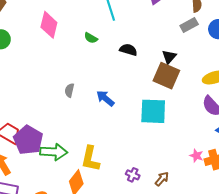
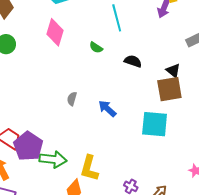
black triangle: (169, 57) -> (173, 71), turned -35
brown square: (166, 76) -> (169, 89), turned -36

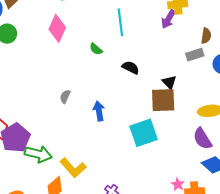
blue arrow: (107, 109) -> (99, 111), turned 30
cyan square: (155, 124) -> (144, 133), turned -32
yellow L-shape: (89, 168) -> (73, 168), turned -64

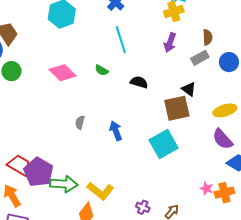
purple arrow: (168, 19) -> (170, 43), moved
pink diamond: (57, 28) -> (62, 73), moved, turned -60
black triangle: (169, 82) -> (189, 89), moved

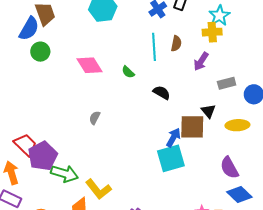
brown semicircle: (208, 37) -> (176, 43), moved
yellow ellipse: (225, 110) -> (237, 125), moved
blue arrow: (116, 131) -> (173, 138), moved, turned 36

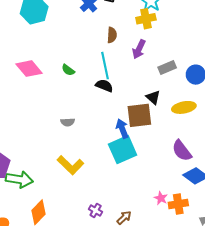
cyan line: (154, 47) -> (105, 66), moved
gray semicircle: (95, 118) -> (68, 122), moved, turned -112
blue arrow: (173, 138) -> (122, 129), turned -42
yellow L-shape: (98, 189) -> (70, 165), moved

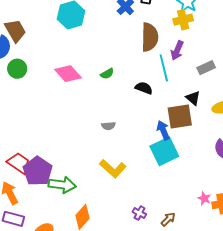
brown semicircle: (112, 35) -> (150, 37), size x1.8
cyan line: (105, 66) -> (164, 68), moved
green semicircle: (68, 70) -> (107, 74), turned -64

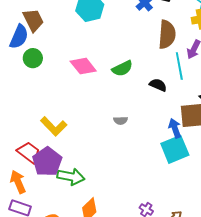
green semicircle: (107, 74) -> (122, 68), size x1.5
yellow L-shape: (113, 169) -> (54, 126), moved

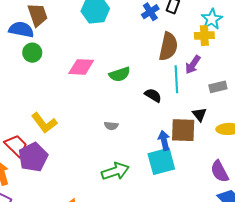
blue semicircle: (19, 37) -> (21, 30), turned -110
pink diamond: (83, 66) -> (81, 67), turned -56
green arrow: (71, 177) -> (115, 171), moved, turned -36

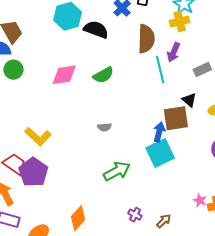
black semicircle: (153, 95) -> (96, 30), moved, size x1.4
blue arrow: (164, 140) -> (159, 132), turned 36

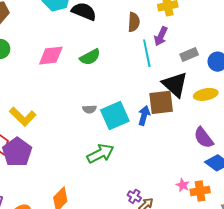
brown semicircle: (146, 39) -> (134, 22), size x0.7
black triangle: (189, 100) -> (175, 84), size x1.8
cyan square: (160, 153) -> (115, 116), moved
purple cross: (135, 215) -> (134, 196), moved

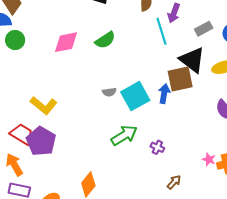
purple cross: (134, 196) -> (157, 147), moved

